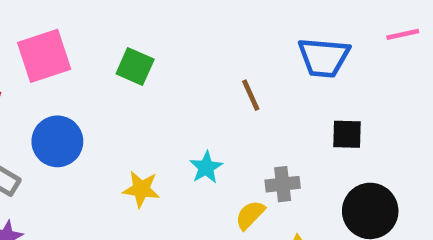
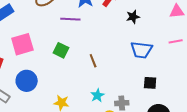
brown line: (251, 95) -> (93, 61), moved
cyan star: (206, 167) -> (97, 95), moved

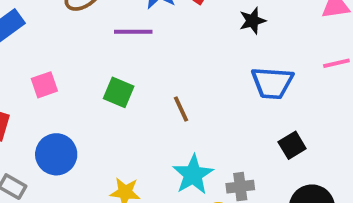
pink square: (22, 44) -> (44, 85), size x0.6
black square: (150, 83) -> (292, 145), turned -32
cyan star: (97, 95) -> (193, 175), size x1.5

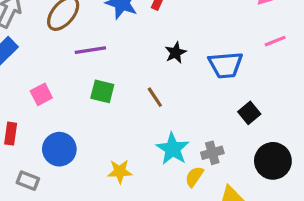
black star: (252, 21) -> (176, 53), moved
purple line: (133, 32) -> (90, 50), moved

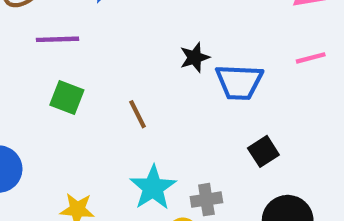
black star: (176, 53) -> (195, 57), moved

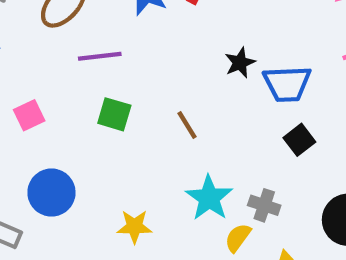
black square: (263, 151) -> (299, 140), moved
gray cross: (206, 200) -> (264, 205), turned 32

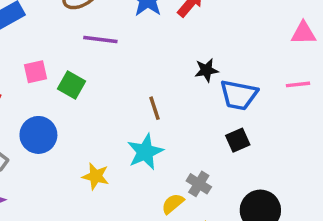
green square: (114, 114) -> (72, 85), moved
cyan star: (209, 198) -> (145, 152), moved

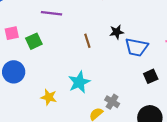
green square: (72, 85) -> (34, 41), turned 35
brown line: (155, 108) -> (87, 41), moved
black square: (238, 140) -> (151, 76), moved

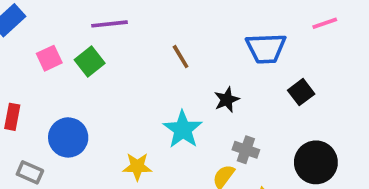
black star: (117, 32) -> (227, 100), moved
pink square: (12, 33) -> (49, 58), moved
green square: (34, 41) -> (90, 61), moved

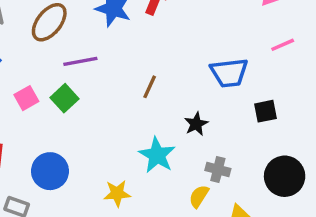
brown line: (181, 57) -> (150, 87), turned 60
black square: (301, 92) -> (266, 111), turned 30

